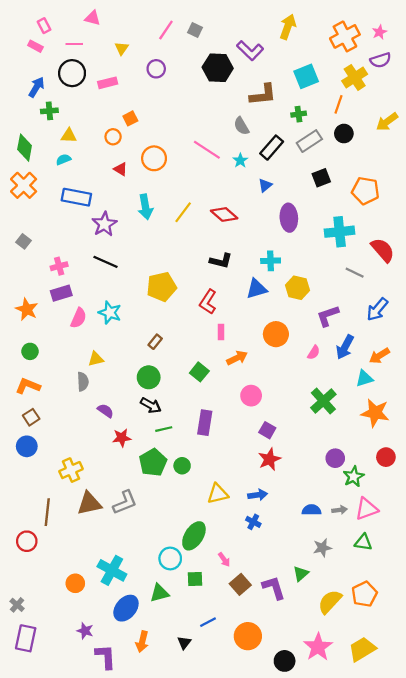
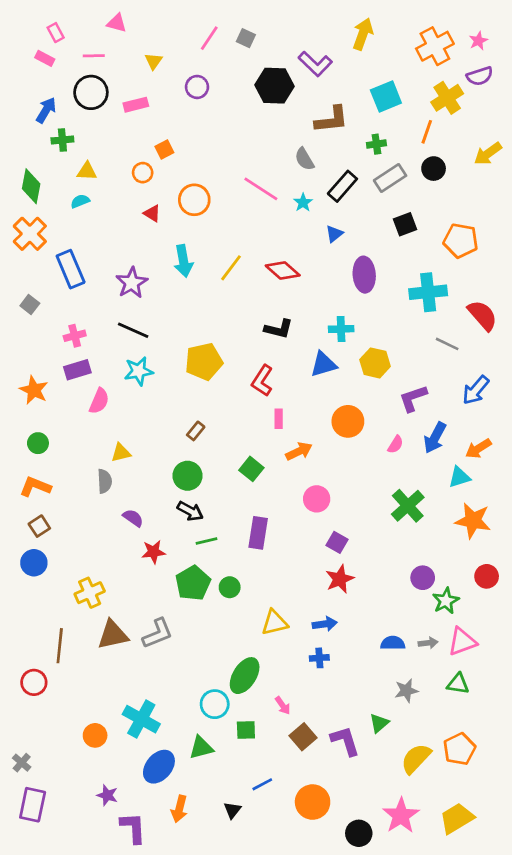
blue rectangle: (76, 197) -> (71, 269), moved, turned 56
cyan star: (110, 313) -> (139, 371), moved, turned -30
blue cross: (253, 522) -> (319, 658), turned -32

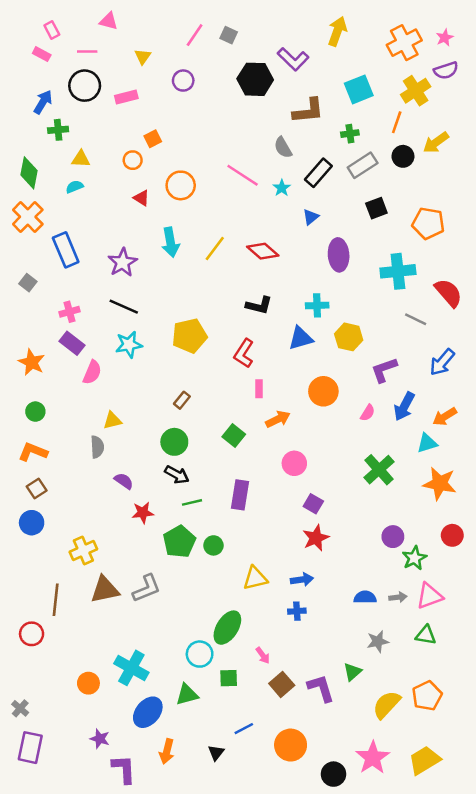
yellow arrow: (488, 154) -> (436, 142), moved
purple rectangle: (77, 370) -> (72, 343), turned 55

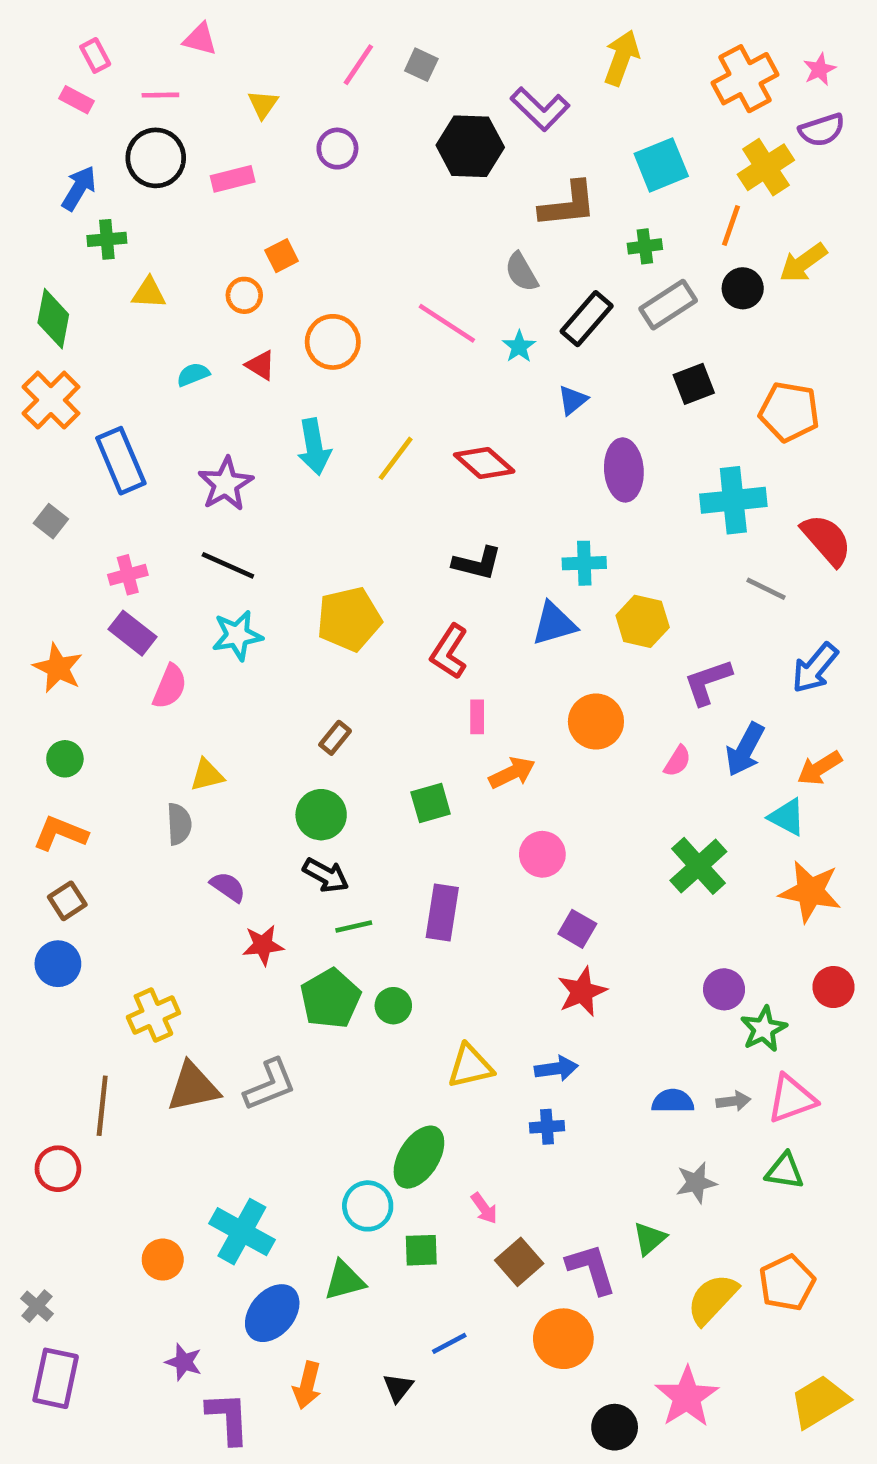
cyan semicircle: (75, 187) -> (193, 374), moved
green square: (234, 436) -> (431, 803), turned 35
cyan triangle: (427, 443) -> (787, 817), turned 45
orange circle: (291, 745) -> (563, 1339), moved
yellow trapezoid: (424, 760) -> (820, 1402), moved

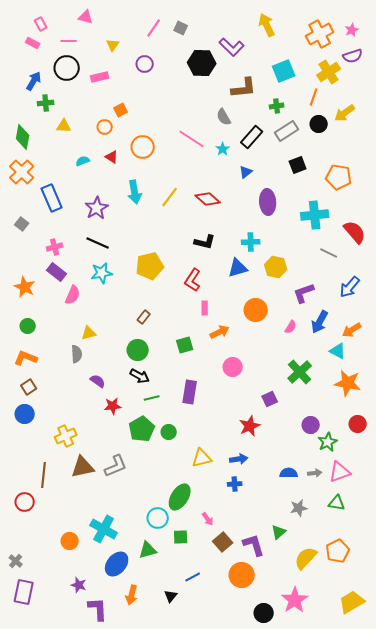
yellow arrow: (622, 58) -> (267, 25), turned -45
purple square: (577, 929) -> (270, 399), moved, turned 35

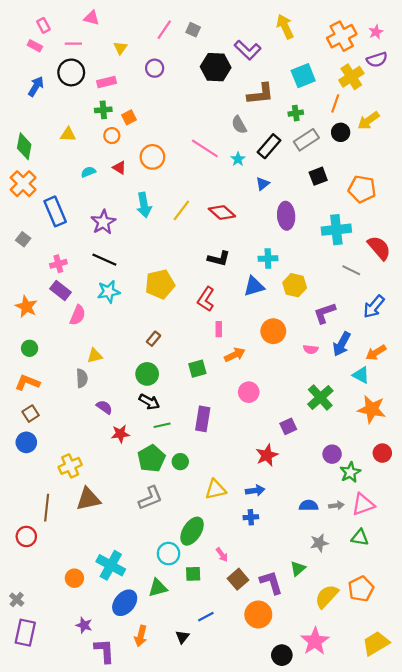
green cross: (46, 103) -> (103, 110), moved
pink semicircle: (291, 327) -> (311, 349), turned 64
gray L-shape: (116, 466) -> (150, 498), moved

